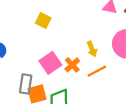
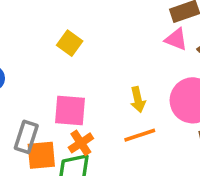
pink square: (50, 63) -> (70, 111), turned 30
orange cross: (72, 65) -> (81, 143), moved

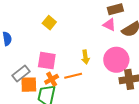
orange line: (140, 135) -> (73, 76), moved
gray rectangle: (26, 137) -> (21, 74), turned 30

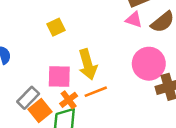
yellow square: (49, 23) -> (56, 27), turned 32
yellow arrow: (85, 57) -> (88, 64), moved, size x1.6
orange square: (29, 85) -> (40, 111), turned -30

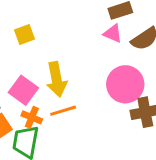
pink square: (59, 76) -> (23, 90), turned 30
orange cross: (69, 100) -> (32, 117), turned -36

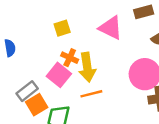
pink triangle: (113, 33) -> (111, 28), moved, size x1.5
orange cross: (32, 117) -> (70, 58), moved

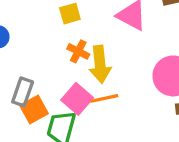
pink square: (59, 75) -> (77, 99), moved
gray rectangle: (27, 91) -> (23, 92), turned -35

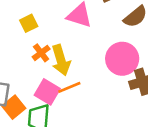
orange cross: (78, 51) -> (41, 53), turned 36

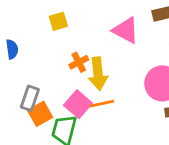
yellow square: (29, 23) -> (58, 21), moved

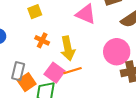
orange cross: (79, 62) -> (42, 40), moved, turned -32

